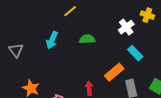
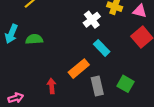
green semicircle: (87, 39) -> (34, 39), moved

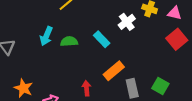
cyan rectangle: (102, 48) -> (102, 39), moved

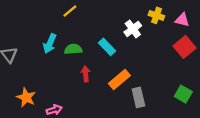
green square: (160, 86) -> (183, 94), moved
red arrow: (86, 88) -> (86, 74), moved

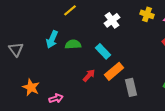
white cross: (133, 29) -> (112, 20), moved
cyan rectangle: (107, 47) -> (103, 51), moved
red arrow: (86, 74) -> (89, 75), moved, turned 48

